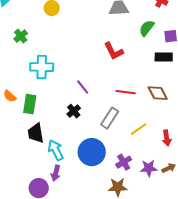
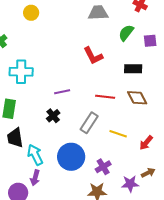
black rectangle: (164, 57) -> (133, 69), moved
purple line: (83, 87) -> (62, 92), turned -63
yellow line: (139, 129) -> (118, 134), turned 54
red arrow: (167, 138) -> (146, 143), turned 49
purple star: (149, 168) -> (130, 184), moved

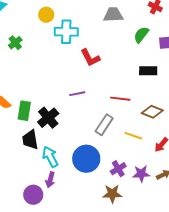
red L-shape: (93, 56) -> (90, 58), moved
cyan cross: (21, 72) -> (66, 32), moved
brown diamond: (137, 98) -> (152, 112), moved, turned -40
black cross: (53, 116) -> (48, 118), moved, size x1.5
purple star: (130, 184) -> (141, 174), moved

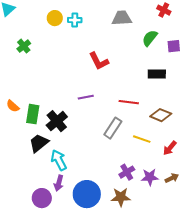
cyan cross: (66, 32) -> (75, 20), moved, size x0.6
black trapezoid: (30, 140) -> (39, 143), turned 60
blue circle: (86, 159) -> (87, 194), moved

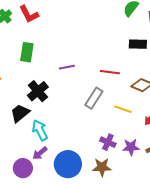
red L-shape: (99, 61) -> (29, 14), moved
green rectangle: (33, 114) -> (27, 52), moved
purple cross: (127, 172) -> (108, 142), turned -35
purple arrow: (59, 183) -> (40, 153), turned 35

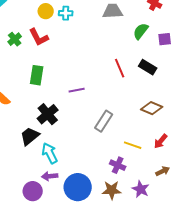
black rectangle: (138, 44) -> (148, 67), turned 30
red line: (110, 72) -> (120, 68), moved, turned 60
yellow line: (123, 109) -> (133, 145), moved
purple star: (131, 147) -> (141, 189), moved, turned 30
purple arrow: (40, 153) -> (50, 176), turned 35

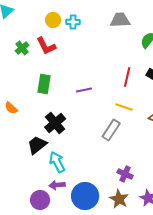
red line: (120, 68) -> (127, 77), turned 36
purple line: (77, 90) -> (84, 90), moved
yellow line: (133, 145) -> (124, 107), moved
brown star: (112, 190) -> (119, 199), turned 30

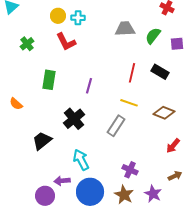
gray trapezoid: (120, 20) -> (125, 29), moved
red L-shape: (46, 46) -> (66, 42), moved
purple line: (84, 90) -> (89, 86), turned -63
black cross: (55, 123) -> (74, 119), moved
cyan arrow: (57, 162) -> (81, 160), moved

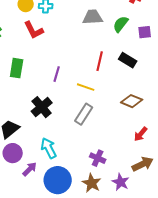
yellow line: (129, 103) -> (86, 87), moved
brown arrow: (175, 176) -> (143, 164), size x1.5
purple arrow: (62, 181) -> (30, 169), turned 140
purple circle: (45, 196) -> (13, 153), moved

